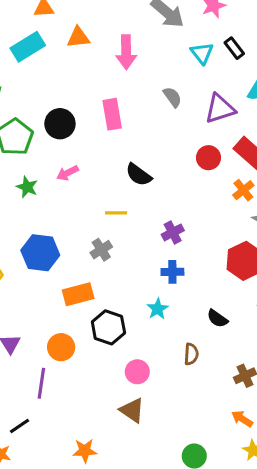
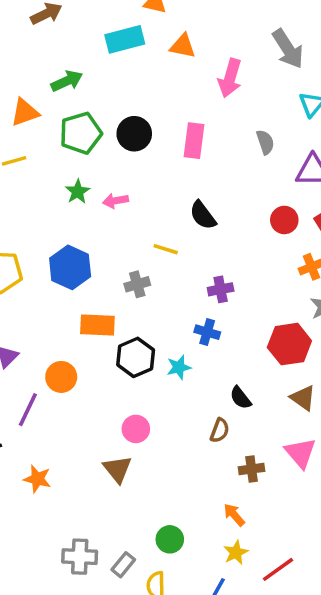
pink arrow: (67, 173) -> (116, 201), moved
black hexagon: (108, 327) -> (136, 357), moved
brown semicircle: (191, 354) -> (220, 430), moved
orange star: (85, 451) -> (37, 479), moved

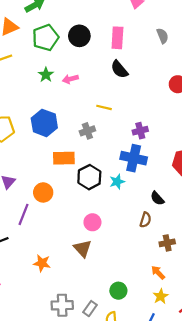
black semicircle: (203, 215) -> (119, 69), moved
blue cross: (207, 332) -> (134, 158), size x1.6
orange star: (37, 479) -> (42, 263), moved

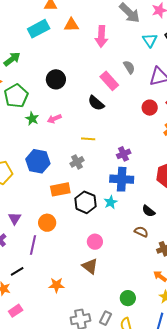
green pentagon: (46, 38) -> (16, 96), moved
pink rectangle: (117, 38) -> (109, 81), moved, turned -36
brown semicircle: (145, 220) -> (141, 232), turned -72

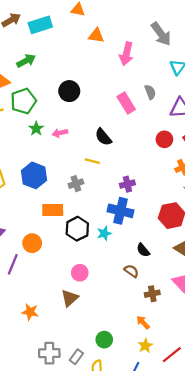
cyan rectangle: (39, 29) -> (40, 25), moved
black semicircle: (96, 103) -> (103, 137), moved
brown triangle: (90, 266) -> (70, 298), turned 30

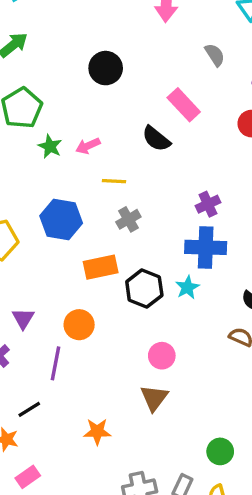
black circle: (69, 91) -> (106, 68), moved
pink rectangle: (126, 103) -> (184, 105), moved
yellow line: (92, 161) -> (114, 181), moved

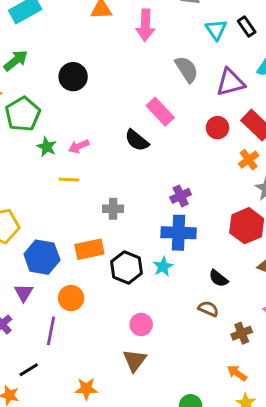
gray semicircle: (215, 55) -> (187, 69), size x1.4
black circle: (106, 68) -> (73, 77), moved
yellow line: (114, 181) -> (69, 180), moved
gray cross: (128, 219) -> (113, 209), turned 30
blue hexagon: (61, 220) -> (42, 257), moved

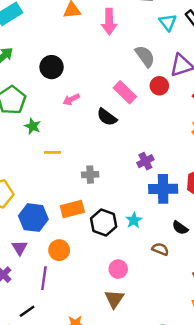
red circle: (217, 128) -> (159, 86), moved
pink arrow: (79, 146) -> (71, 99), moved
blue cross: (179, 233) -> (163, 189), moved
brown semicircle: (208, 309) -> (160, 249), moved

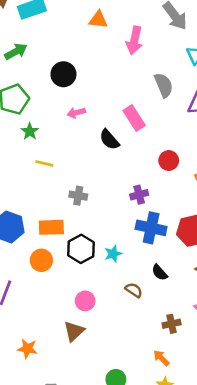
red circle: (159, 86) -> (169, 161), moved
orange circle: (59, 250) -> (41, 260), moved

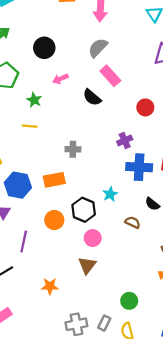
gray semicircle: (164, 85) -> (98, 48), moved, turned -105
green star: (30, 131) -> (34, 100), moved
yellow line: (44, 163) -> (30, 126), moved
black hexagon: (81, 249) -> (84, 210), moved
orange circle: (41, 260) -> (54, 220), moved

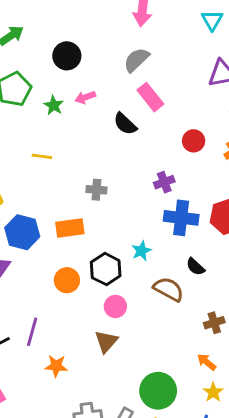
green star: (34, 100) -> (54, 105), moved
brown semicircle: (133, 222) -> (168, 289), size x1.5
purple line: (24, 242) -> (32, 332), moved
green circle: (129, 301) -> (158, 391), size x1.6

